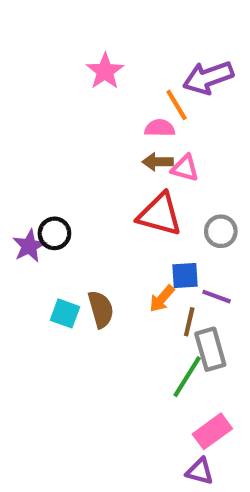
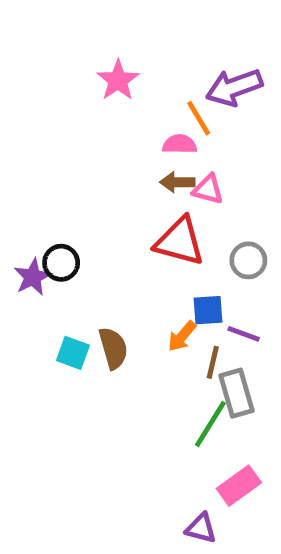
purple triangle: (200, 471) -> (201, 528), moved

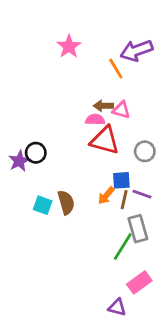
pink semicircle: (180, 144) -> (95, 120), moved
brown line: (213, 362) -> (124, 200), moved

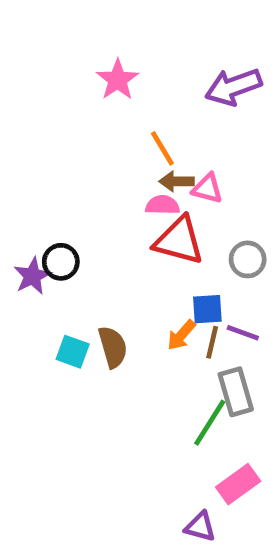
orange line: (116, 69) -> (162, 148), moved

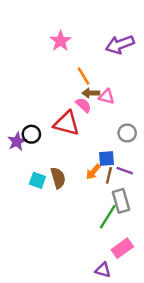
pink semicircle: (162, 205) -> (84, 105), turned 42
red triangle: (179, 241) -> (67, 123), moved

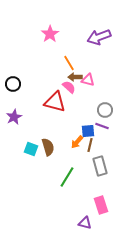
black circle: (31, 134) -> (13, 84), moved
purple line: (125, 171) -> (102, 126), moved
green line: (108, 217) -> (67, 177), moved
pink rectangle: (122, 248) -> (101, 205), turned -72

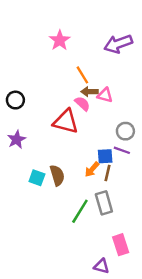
gray rectangle: (100, 166) -> (104, 203), moved

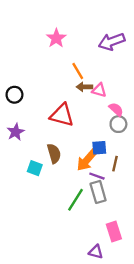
pink semicircle: (82, 104) -> (116, 109), moved
purple line: (122, 150) -> (97, 176), moved
orange arrow: (92, 169) -> (87, 160), size x1.5
brown line: (107, 173) -> (115, 164), moved
brown semicircle: (57, 175) -> (54, 153), moved

